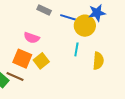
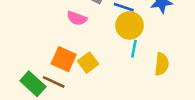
yellow circle: (85, 26) -> (130, 25), moved
pink semicircle: (32, 38) -> (77, 18), moved

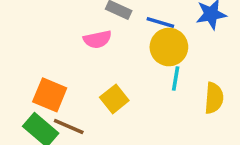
pink semicircle: (77, 18) -> (97, 39), turned -30
orange square: (64, 59) -> (50, 95), moved

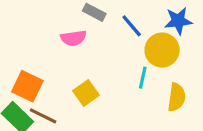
blue line: (160, 22) -> (132, 26), turned 30
yellow circle: (169, 47) -> (162, 50), moved

